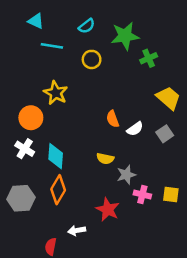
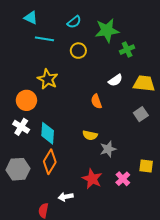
yellow trapezoid: (168, 98) -> (144, 83), turned -35
white semicircle: (135, 129) -> (115, 80), moved
pink cross: (142, 195) -> (123, 179), moved, turned 32

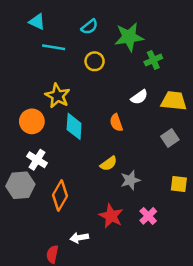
white cross: (21, 127) -> (37, 160), moved
cyan diamond: (48, 133) -> (74, 126), moved
yellow semicircle: (90, 135) -> (109, 164), turned -48
yellow square: (146, 166) -> (179, 184), moved
gray hexagon: (18, 169) -> (20, 185), moved

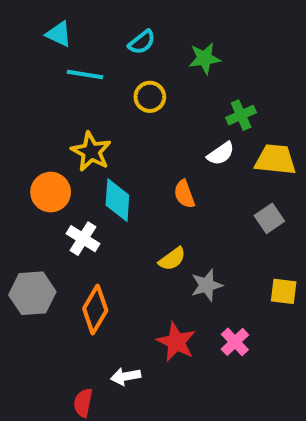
green star: (129, 37) -> (205, 58), size x0.7
green cross: (153, 60) -> (241, 115), moved
white cross: (37, 160) -> (83, 239), moved

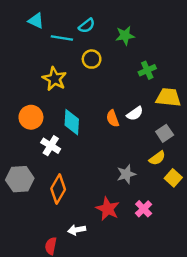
cyan line: (85, 75) -> (62, 38), moved
yellow star: (91, 152) -> (54, 79), moved
white semicircle: (221, 154) -> (135, 114), moved
yellow semicircle: (172, 259) -> (157, 158), moved
yellow square: (284, 291) -> (173, 178), turned 35

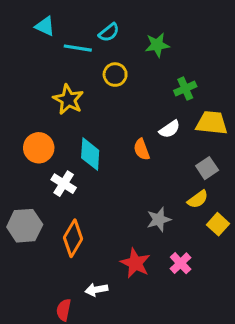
white semicircle: (135, 114) -> (170, 129), moved

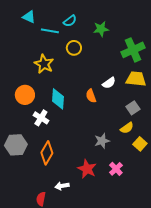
green cross: (185, 89) -> (133, 50), moved, size x1.6

